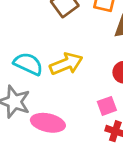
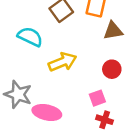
cyan semicircle: (28, 64) -> (30, 37), moved

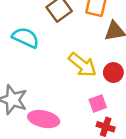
yellow arrow: (62, 62) -> (82, 65), moved, turned 60

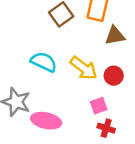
cyan semicircle: (26, 38) -> (44, 62), moved

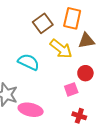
yellow arrow: (84, 68) -> (61, 49), moved
pink square: (99, 106) -> (71, 89), moved

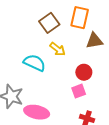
yellow arrow: (61, 49) -> (58, 49), moved, size x0.7
red circle: (85, 73) -> (84, 72), moved

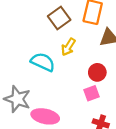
yellow arrow: (58, 49) -> (68, 47), turned 84

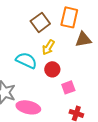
red circle: (97, 72) -> (52, 69), moved

